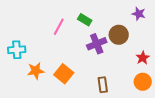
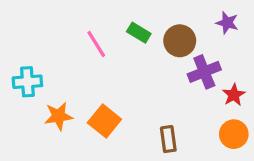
pink line: (59, 27) -> (96, 44), turned -60
brown circle: (119, 35) -> (180, 41), moved
purple cross: (97, 44) -> (204, 72), moved

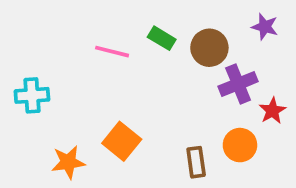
pink line: (96, 44) -> (112, 52), turned -44
orange star: (59, 116) -> (68, 162), moved
orange circle: (234, 134) -> (240, 145), moved

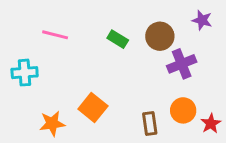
green rectangle: (162, 38) -> (118, 39), moved
pink line: (112, 52) -> (55, 35), moved
red star: (272, 111) -> (211, 124), moved

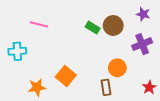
green rectangle: (118, 39) -> (93, 28), moved
purple cross: (182, 64) -> (142, 44), moved
orange circle: (183, 110) -> (117, 68), moved

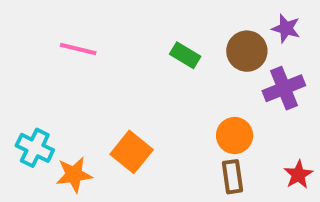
brown circle: (113, 25) -> (247, 51), moved
cyan cross: (17, 51) -> (35, 148), moved, turned 30
brown rectangle: (106, 87) -> (232, 177), moved

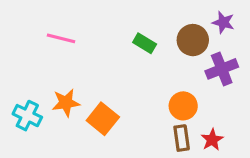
orange star: (74, 175) -> (66, 103), moved
red star: (298, 175) -> (212, 140), moved

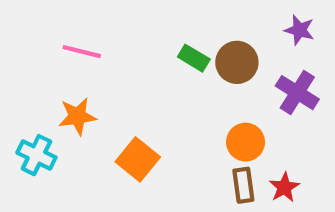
brown circle: (193, 40) -> (237, 62), moved
purple cross: (222, 69) -> (297, 93), turned -36
orange star: (66, 103) -> (77, 116), moved

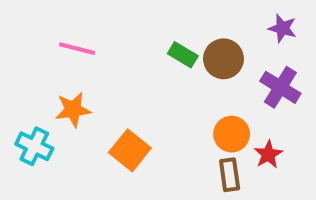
red star: (284, 187) -> (268, 154), moved

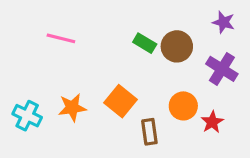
orange star: (73, 110) -> (72, 108), moved
orange square: (130, 150) -> (120, 101), moved
brown rectangle: (230, 175) -> (149, 132), moved

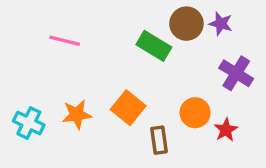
purple star: (224, 22) -> (221, 24), moved
green rectangle: (145, 43) -> (154, 46), size x1.4
brown circle: (177, 46) -> (186, 24), moved

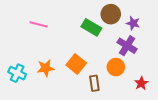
purple star: (221, 24) -> (133, 23), moved
purple cross: (236, 73) -> (127, 46), moved
red star: (226, 130) -> (141, 83), moved

